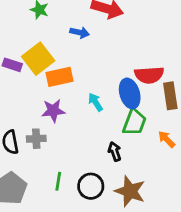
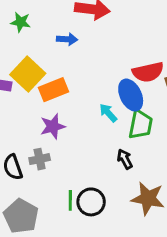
cyan arrow: (96, 102) -> (108, 113), moved
black circle: (91, 186) -> (91, 202), moved

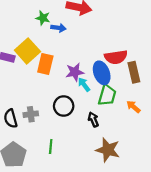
green star: (21, 22) -> (43, 18), moved
orange rectangle: (53, 90) -> (45, 64), turned -60
purple star: (53, 126) -> (75, 72), moved
black circle: (91, 202) -> (64, 106), moved

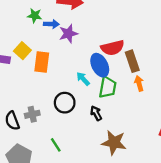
yellow square: (27, 51) -> (22, 51), size x0.7
purple star: (75, 72) -> (68, 34), moved
orange arrow: (133, 107) -> (139, 83), moved, turned 40
green line: (51, 146) -> (56, 145), turned -32

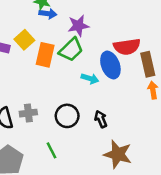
blue arrow: (51, 24) -> (48, 14), moved
cyan arrow: (83, 79) -> (90, 79), turned 144
green trapezoid: (108, 87) -> (71, 50), moved, turned 30
black circle: (65, 103) -> (67, 116), moved

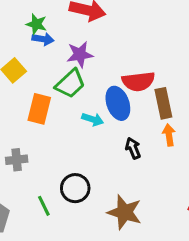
orange rectangle: (45, 55) -> (39, 109), moved
black circle: (67, 116) -> (75, 188), moved
black arrow: (101, 119) -> (133, 148), moved

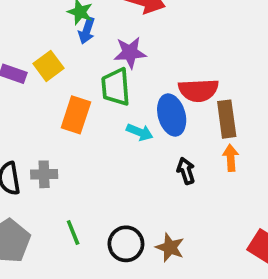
blue arrow: (43, 39) -> (87, 31), turned 95
green trapezoid: (70, 84) -> (116, 87), turned 124
black circle: (75, 188) -> (126, 244), moved
brown star: (125, 212) -> (170, 247), size x0.7

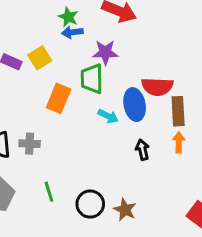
blue arrow: (87, 31) -> (72, 32), turned 60

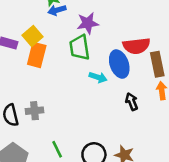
orange rectangle: (59, 98) -> (37, 55), moved

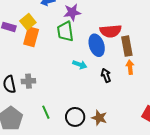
cyan arrow: (98, 77) -> (80, 65), moved

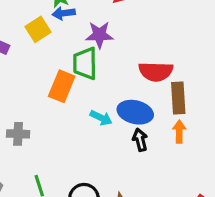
yellow square: (28, 22) -> (38, 29), moved
orange rectangle: (31, 37) -> (62, 86), moved
blue ellipse: (97, 45) -> (135, 112), moved, turned -65

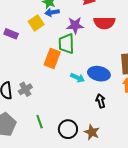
red semicircle: (156, 71) -> (104, 23), moved
gray cross: (18, 134) -> (25, 89), turned -32
black arrow: (140, 140) -> (101, 101), moved

